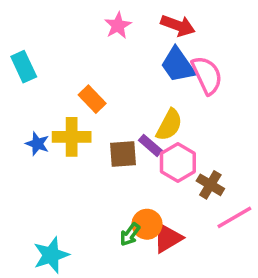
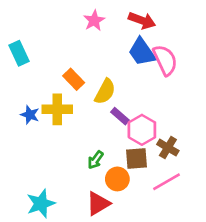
yellow semicircle: (169, 125) -> (105, 92), moved
brown square: (123, 154) -> (136, 158), moved
pink line: (234, 217) -> (167, 182), moved
green arrow: (130, 234) -> (95, 160), moved
red triangle: (168, 238) -> (98, 204), moved

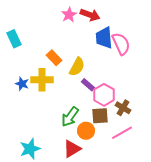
red arrow: (142, 20) -> (90, 15), moved
blue trapezoid: (142, 52) -> (104, 38), turned 30
green arrow: (95, 160) -> (70, 117), size x1.5

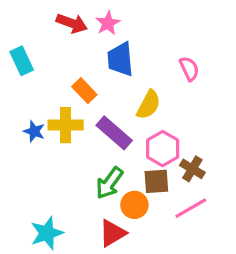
red arrow: (90, 15) -> (72, 23), moved
blue trapezoid: (104, 38) -> (120, 59), moved
pink semicircle: (121, 44) -> (189, 69), size x0.7
yellow semicircle: (77, 67) -> (149, 105), moved
purple rectangle: (88, 85) -> (114, 133), moved, size x1.6

